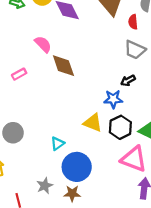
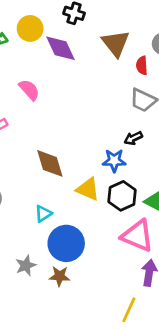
brown diamond: (63, 66) -> (50, 163), moved

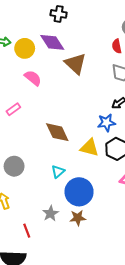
yellow circle: (30, 28) -> (25, 48), moved
brown triangle: (116, 43) -> (75, 64), moved

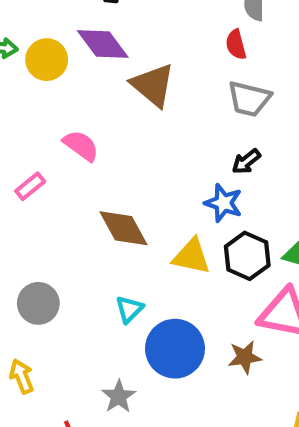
pink semicircle: (33, 78) -> (81, 146), moved
blue star: (106, 123) -> (223, 203), turned 30
brown star: (78, 218) -> (245, 357), moved

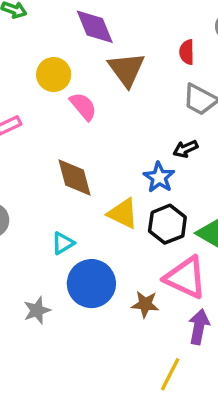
red semicircle: (236, 45) -> (187, 52), moved
yellow circle: (47, 60) -> (54, 75), moved
pink semicircle: (81, 146) -> (83, 106), moved

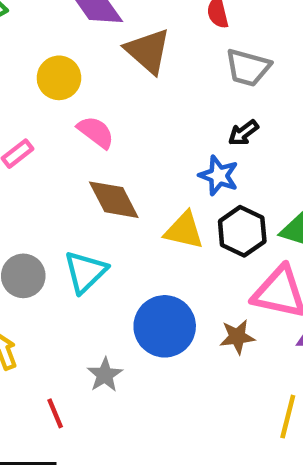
pink semicircle: (83, 106) -> (96, 132), moved
cyan triangle: (63, 243) -> (85, 272), moved, size x1.5

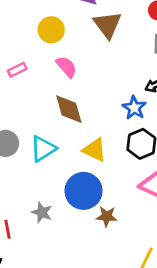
yellow triangle: (184, 230) -> (95, 150), moved
brown star: (237, 337) -> (107, 216), moved
gray star: (105, 375) -> (42, 212), turned -30

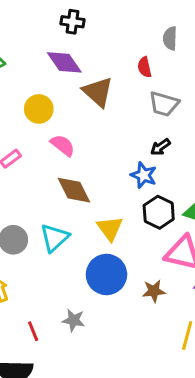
yellow triangle: (95, 150) -> (110, 228), turned 40
gray star: (42, 212) -> (74, 320), moved
brown star: (107, 216) -> (154, 291), moved

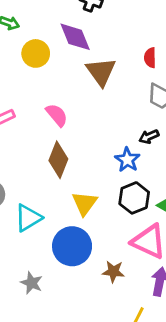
yellow circle: (39, 109) -> (36, 53), moved
brown diamond: (74, 190) -> (58, 160), turned 36
cyan triangle: (54, 238) -> (28, 218), moved

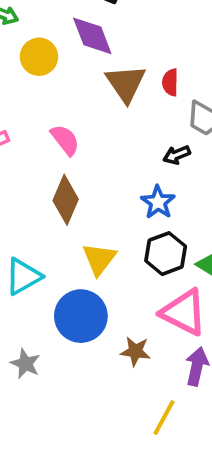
red semicircle: (150, 58) -> (170, 82), moved
black arrow: (149, 137) -> (177, 155), moved

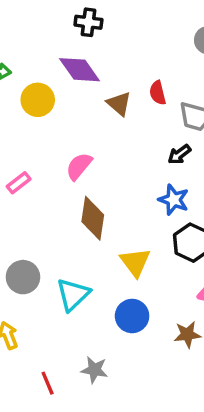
brown triangle: (126, 83) -> (119, 104), size x0.7
pink semicircle: (65, 140) -> (79, 166), turned -88
blue circle: (81, 316) -> (132, 316), size x0.7

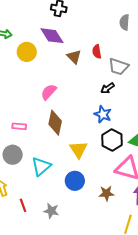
pink rectangle: (19, 183) -> (19, 126), moved, turned 40
red line: (48, 383) -> (23, 205), moved

